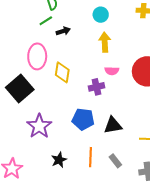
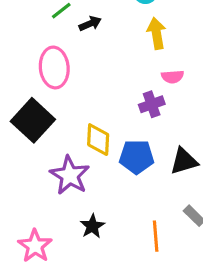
yellow diamond: (62, 72) -> (98, 140), moved
orange line: (90, 157) -> (156, 236), moved
black star: (59, 160) -> (92, 226), moved

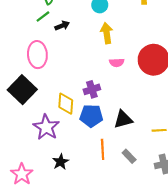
purple cross: (152, 104) -> (92, 89), moved
orange line: (156, 236) -> (103, 149), moved

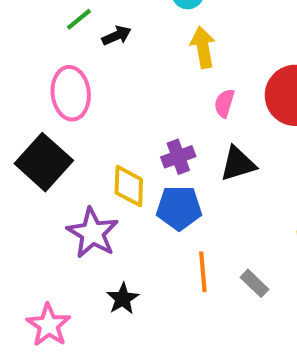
pink semicircle: (117, 63) -> (224, 103), turned 112
black triangle: (123, 119) -> (238, 164), moved

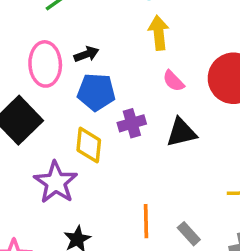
black arrow: (117, 36) -> (86, 54), moved
pink semicircle: (224, 103) -> (173, 81), turned -65
blue pentagon: (179, 208) -> (96, 92), moved

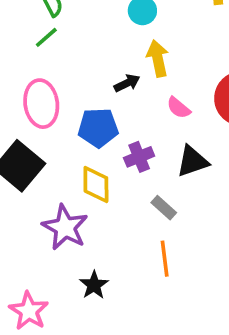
black arrow: (86, 54) -> (127, 83), moved
gray rectangle: (189, 234) -> (164, 208), moved

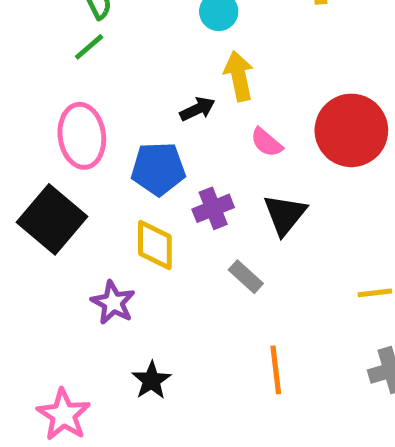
black triangle: (192, 161) -> (285, 215), turned -32
purple star: (65, 227) -> (113, 303), size x0.7
orange line: (165, 259) -> (276, 370), moved

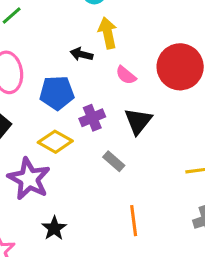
black arrow: (197, 109) -> (81, 54), turned -140
yellow diamond: (155, 245) -> (55, 142), turned -60
purple star: (113, 303) -> (29, 179), size x1.5

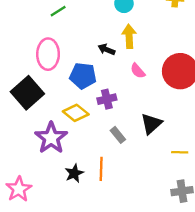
black triangle: (138, 121) -> (151, 124), moved
orange line: (134, 221) -> (101, 169), moved
black star: (54, 228) -> (74, 173), moved

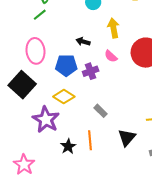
yellow arrow: (129, 36) -> (113, 28), moved
purple cross: (107, 99) -> (91, 71), moved
black triangle: (151, 124) -> (127, 138), moved

